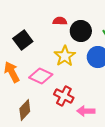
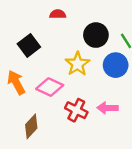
red semicircle: (60, 21) -> (58, 14), moved
pink arrow: (86, 111) -> (108, 108), moved

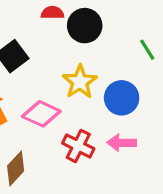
black circle: (96, 35) -> (85, 26), moved
blue circle: (116, 65) -> (122, 98), moved

